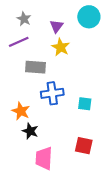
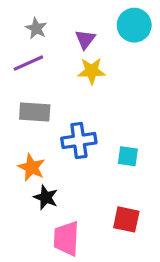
yellow star: (61, 47) -> (92, 71), turned -30
gray rectangle: (35, 67) -> (35, 112), moved

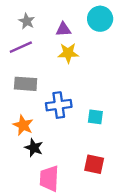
purple triangle: (85, 39) -> (63, 29), turned 49

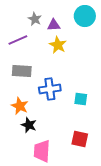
gray star: (27, 21) -> (35, 19), moved
yellow star: (68, 53) -> (58, 45), turned 30

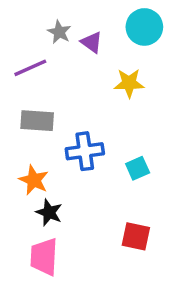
purple triangle: (54, 25) -> (92, 42), turned 40
yellow star: (58, 45) -> (129, 83), moved, turned -30
cyan square: (81, 99) -> (138, 168), turned -32
pink trapezoid: (42, 151) -> (44, 257), moved

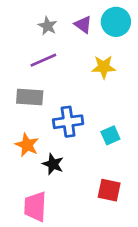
purple triangle: (92, 42) -> (83, 25), moved
purple line: (30, 68) -> (43, 60), moved
black star: (49, 212) -> (53, 164), moved

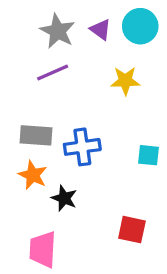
gray star: (48, 26) -> (58, 31), size x1.5
gray rectangle: (30, 97) -> (36, 135), moved
cyan square: (110, 135) -> (148, 155), moved, turned 30

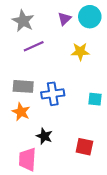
purple triangle: (101, 30) -> (64, 19), turned 40
gray star: (58, 31) -> (23, 21), moved
black star: (64, 198) -> (44, 136), moved

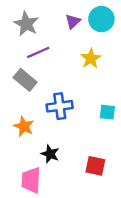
yellow star: (80, 52) -> (91, 58), turned -30
gray rectangle: (23, 86) -> (25, 80), moved, turned 36

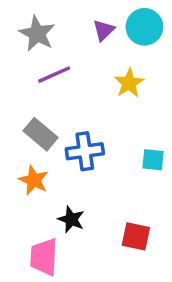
gray rectangle: (25, 80) -> (41, 134), moved

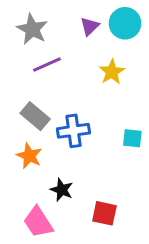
red square: (136, 236) -> (104, 213), moved
pink trapezoid: (44, 257) -> (38, 222), turned -36

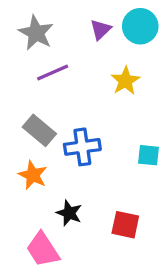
red square: (104, 213) -> (125, 225), moved

